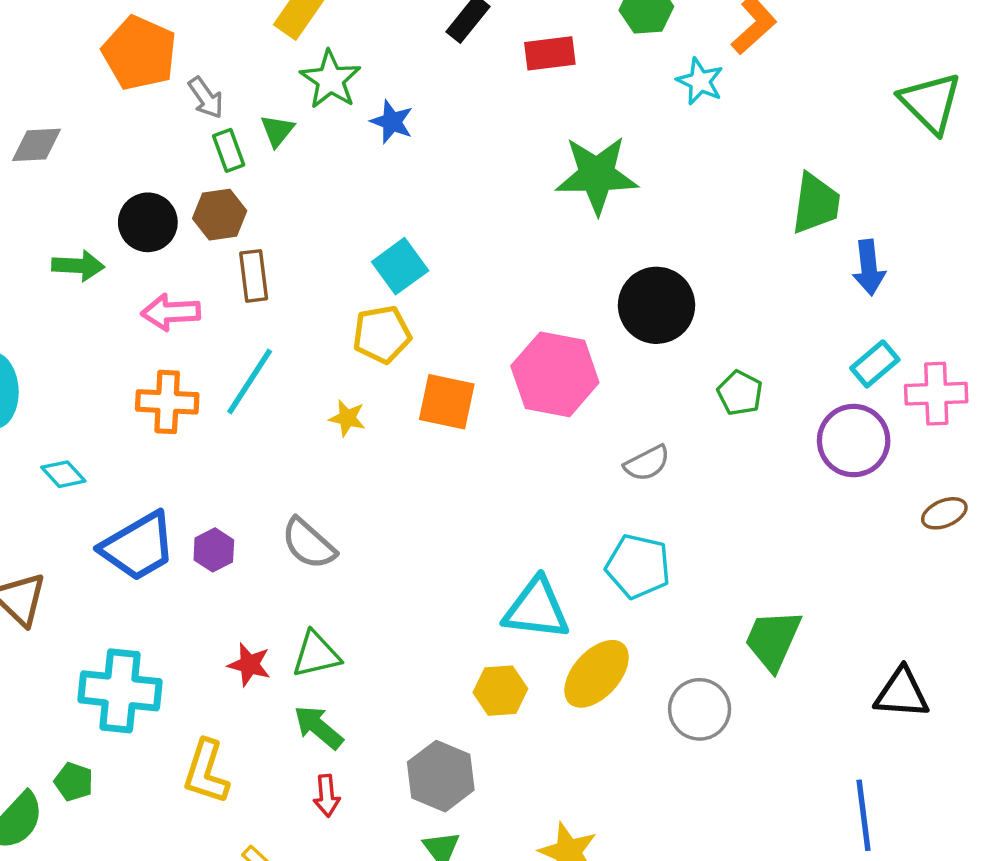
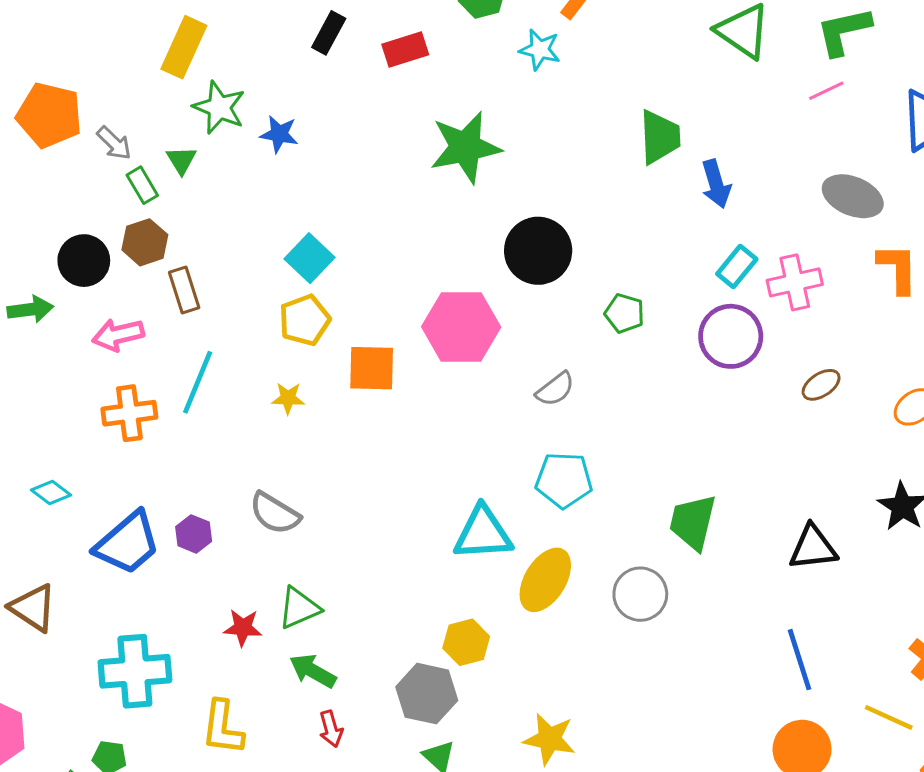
yellow hexagon: (500, 691) -> (466, 642), moved

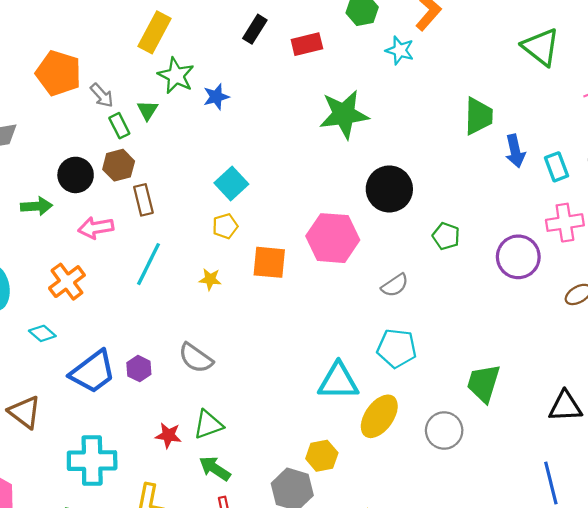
blue star: (279, 134) -> (216, 97), turned -30
cyan rectangle: (737, 266) -> (556, 167), moved, turned -64
yellow pentagon: (305, 320) -> (225, 226), size x0.7
orange cross: (129, 413) -> (67, 282), moved, turned -33

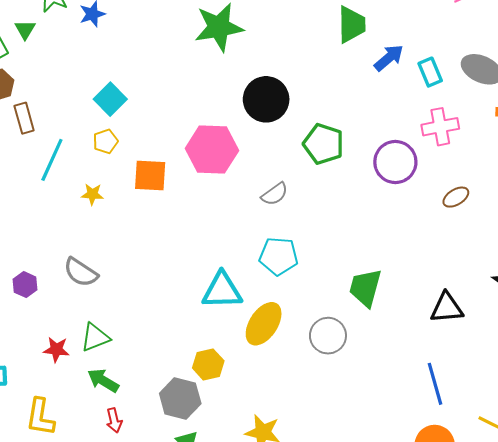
blue arrow: (515, 151) -> (389, 58), turned -116
green pentagon: (446, 236) -> (324, 144), size x1.5
cyan line: (148, 264) -> (52, 160), moved

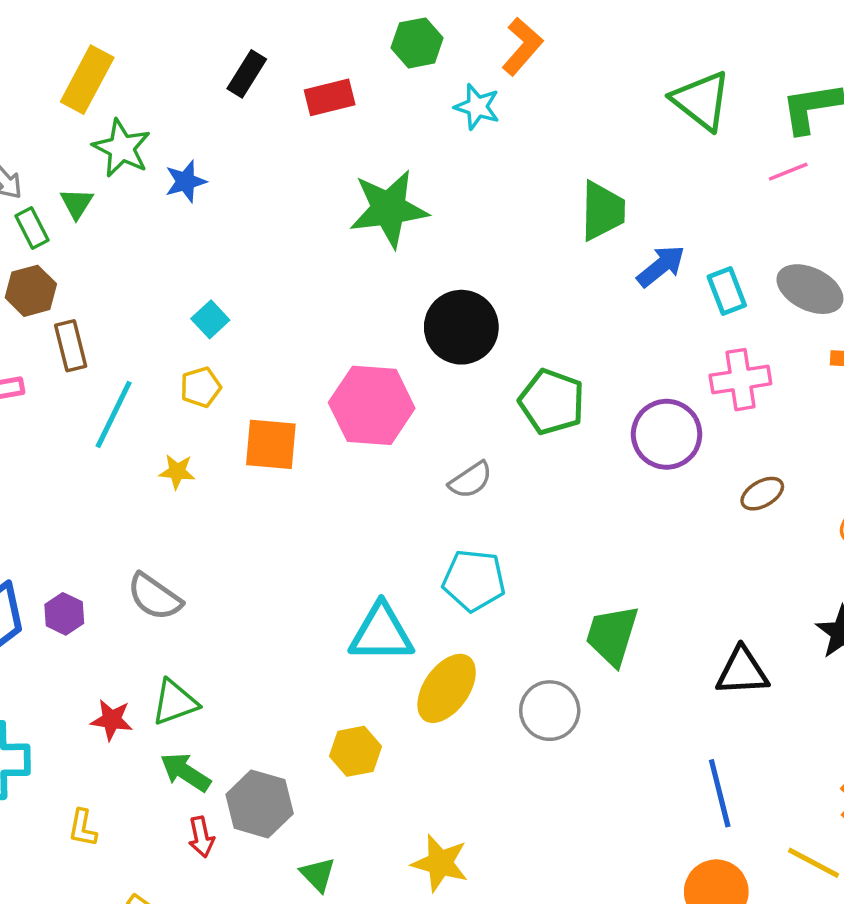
cyan square: (110, 99) -> (210, 319), size x0.7
gray hexagon: (180, 399) -> (260, 804), moved
yellow L-shape: (40, 417) -> (83, 828), size x0.6

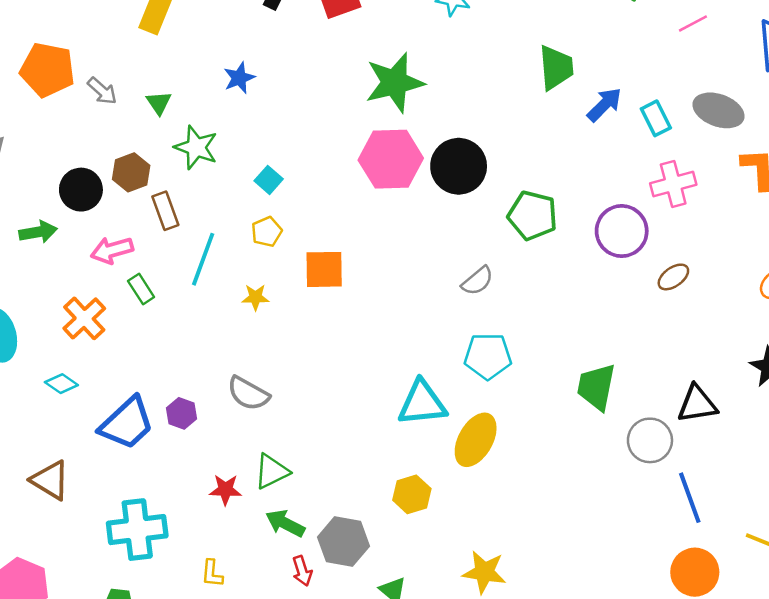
green star: (122, 148) -> (196, 147), moved
green rectangle: (32, 228) -> (141, 289), moved
pink hexagon: (372, 405) -> (391, 159), moved
brown ellipse: (762, 494) -> (673, 277), moved
gray circle: (550, 711) -> (650, 440), moved

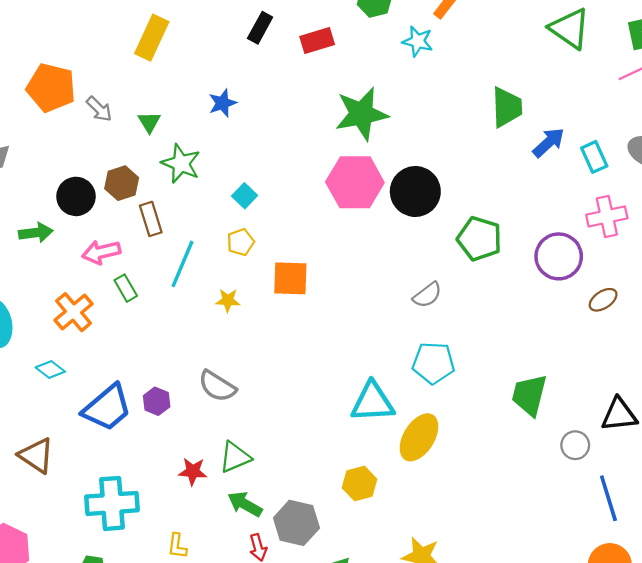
gray circle: (650, 440) -> (575, 445), size x0.7

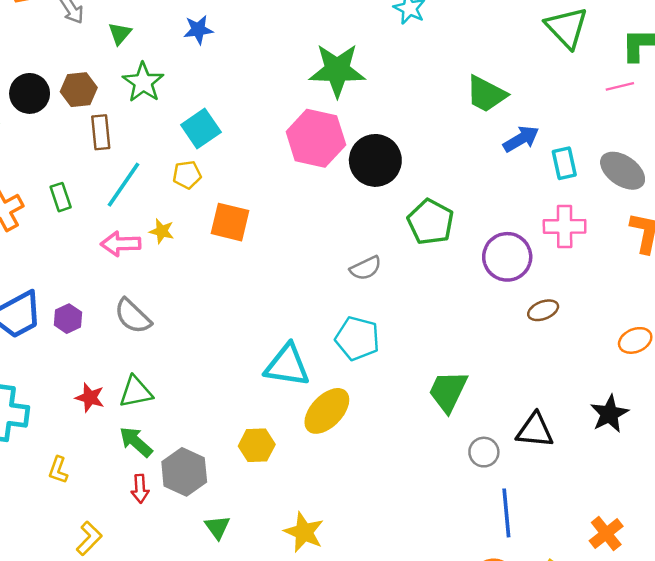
green trapezoid: (507, 107) -> (486, 94), turned 108
cyan square: (245, 196) -> (201, 129), size x1.5
pink arrow: (101, 252) -> (121, 244), moved

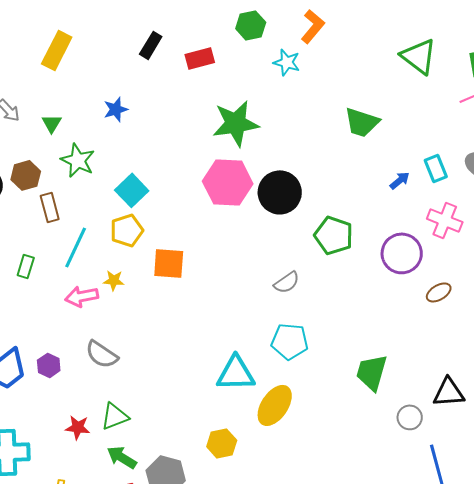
blue arrow: (521, 139) -> (400, 180), moved, size x0.7
yellow pentagon: (187, 175) -> (127, 230), size x1.4
green rectangle: (61, 197) -> (26, 266), turned 45
pink cross: (565, 226) -> (445, 220), turned 32

